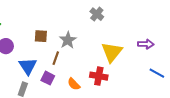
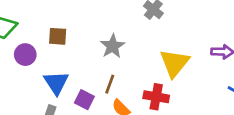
brown square: (41, 36) -> (58, 36), moved
brown line: (56, 58) -> (110, 84), moved

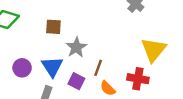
gray star: (113, 46) -> (76, 47), moved
purple circle: (25, 55) -> (22, 68), moved

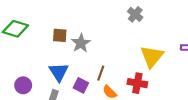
gray star: (76, 47) -> (81, 43), moved
purple circle: (22, 68) -> (23, 85), moved

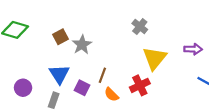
gray cross: (135, 14) -> (140, 26), moved
brown square: (60, 35) -> (60, 37), turned -32
red cross: (137, 83) -> (140, 85), turned -36

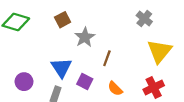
brown square: (60, 37) -> (63, 20), moved
brown line: (102, 75) -> (107, 58), moved
red cross: (140, 85) -> (154, 87), moved

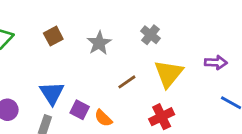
gray star: (85, 37) -> (99, 43), moved
brown line: (107, 58) -> (127, 82), moved, turned 35
orange semicircle: (115, 89) -> (103, 118), moved

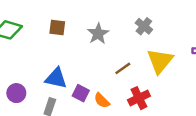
brown square: (53, 36) -> (57, 27), turned 35
blue triangle: (52, 93) -> (56, 78), turned -45
red cross: (162, 117) -> (139, 98), moved

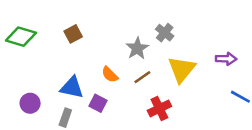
brown square: (57, 27) -> (73, 34), turned -35
gray star: (98, 34) -> (137, 48), moved
orange semicircle: (102, 101) -> (110, 74), moved

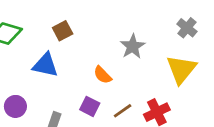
gray cross: (165, 33) -> (187, 28), moved
brown line: (142, 77) -> (123, 111), moved
blue triangle: (72, 88) -> (45, 65), moved

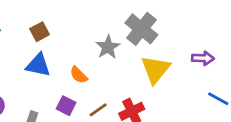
gray cross: (187, 28) -> (141, 29), moved, size x1.6
blue triangle: (45, 65) -> (38, 65), moved

